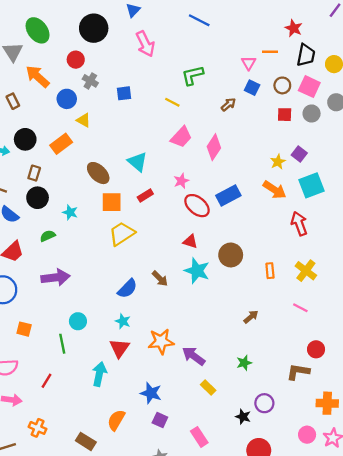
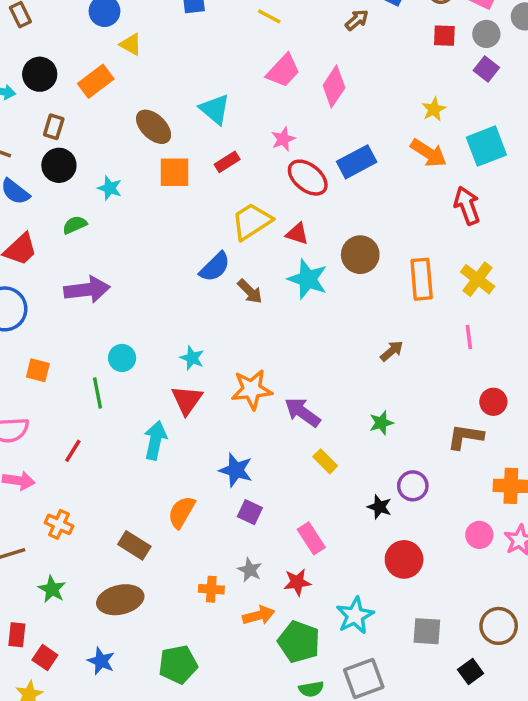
purple square: (299, 154) -> (486, 69), moved
yellow trapezoid: (122, 234) -> (252, 221), moved
orange rectangle: (270, 271) -> (422, 279), size x1.6
blue semicircle: (127, 289) -> (215, 267), moved
pink line: (300, 308) -> (469, 337), turned 56

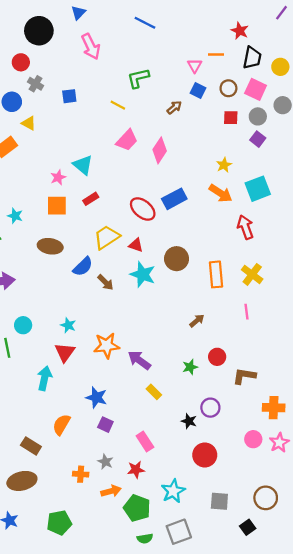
brown ellipse: (154, 127) -> (50, 246), moved, turned -35
pink star: (283, 139) -> (58, 177), moved
red circle: (493, 402) -> (217, 357), moved

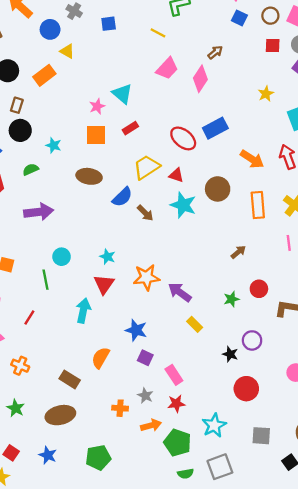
brown arrow: (174, 107) -> (215, 52), moved
orange arrow: (221, 193) -> (252, 159), moved
pink rectangle: (145, 441) -> (174, 375), moved

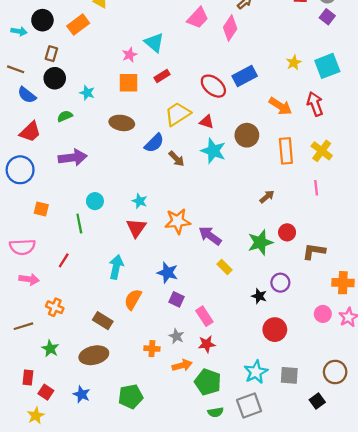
yellow star: (266, 94) -> (294, 63), moved
green star: (231, 299) -> (260, 242), size x1.6
cyan arrow: (83, 311) -> (116, 267), moved
cyan star: (214, 425) -> (256, 372), moved

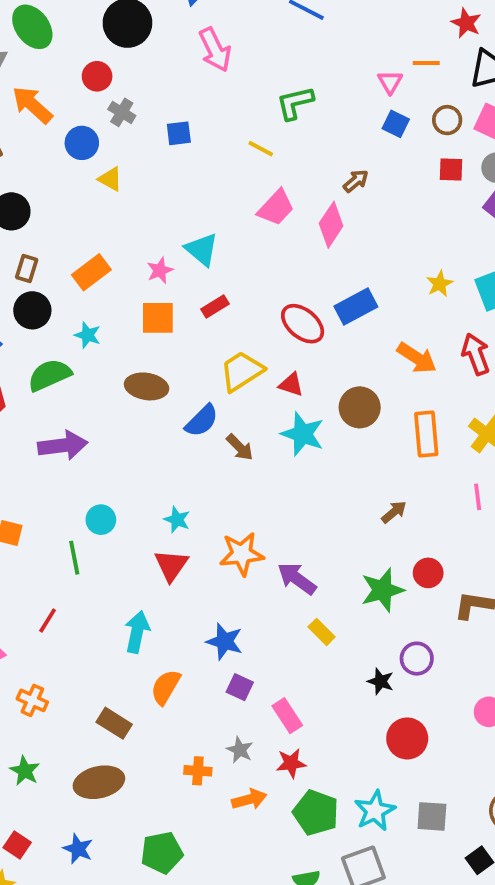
orange rectangle: (78, 25) -> (91, 272), moved
green semicircle: (65, 116) -> (49, 375), size x1.6
green pentagon: (208, 382) -> (316, 813), moved

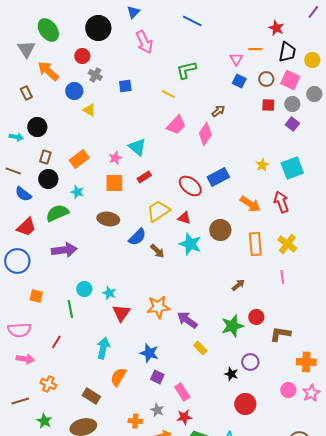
cyan star: (177, 520) -> (109, 293), moved

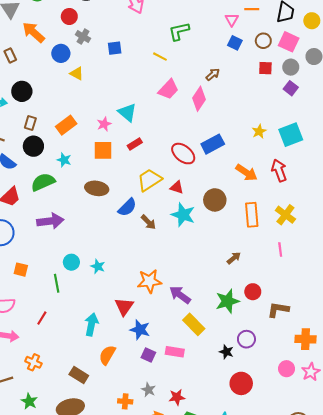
red triangle: (121, 313) -> (124, 306), moved
yellow rectangle: (200, 348) -> (194, 324), size x1.5
pink rectangle: (182, 392) -> (175, 352), moved, turned -48

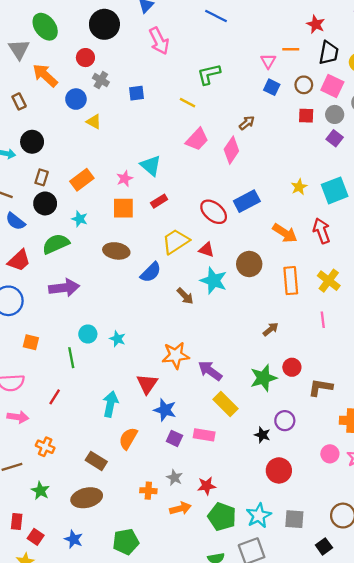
brown arrow: (148, 222) -> (185, 296), moved

